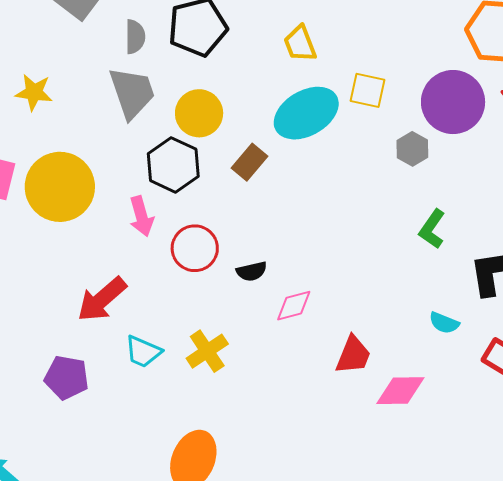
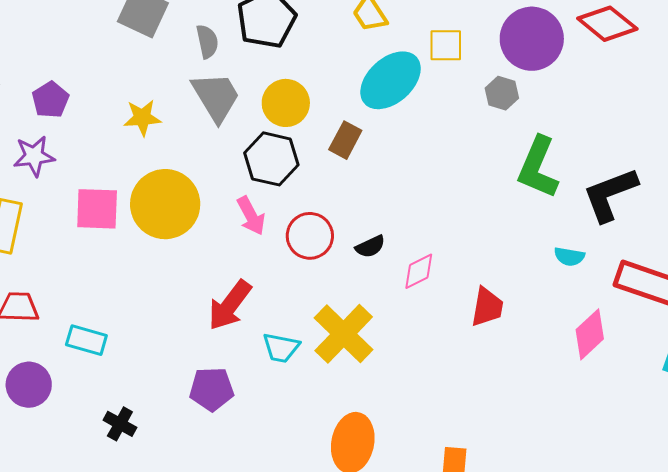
yellow star: (34, 92) -> (142, 118), moved
green L-shape: (432, 229) -> (538, 167), size x1.6
yellow cross: (207, 351) -> (344, 334), size x1.5
pink diamond: (400, 391) -> (590, 334), moved, turned -30

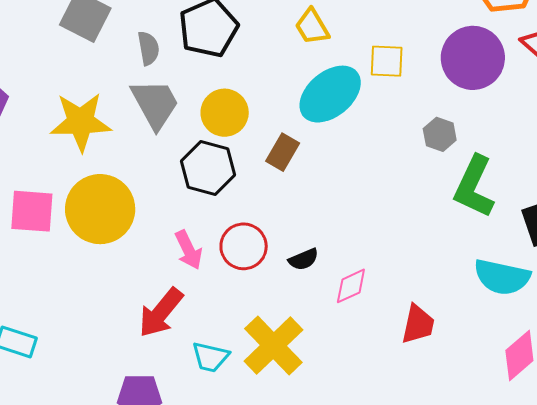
gray hexagon: (502, 93) -> (440, 134), moved
yellow star: (142, 118) -> (81, 122), size x1.6
pink arrow: (251, 216) -> (189, 250), moved
cyan semicircle: (569, 257) -> (502, 277), size x1.8

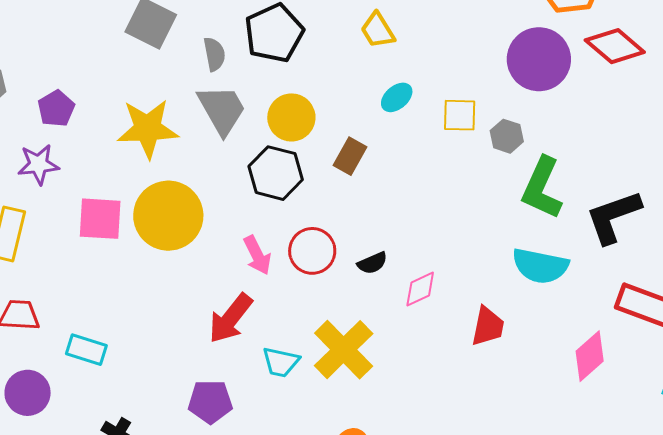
yellow square: (387, 61) -> (460, 115), moved
cyan ellipse: (330, 94) -> (397, 97), size x0.5
cyan semicircle: (502, 277) -> (540, 266), moved

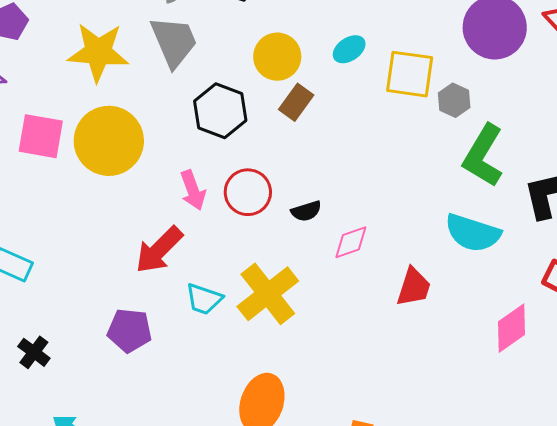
yellow square: (460, 115) -> (410, 74), size x1.4
yellow circle: (291, 117) -> (277, 57), moved

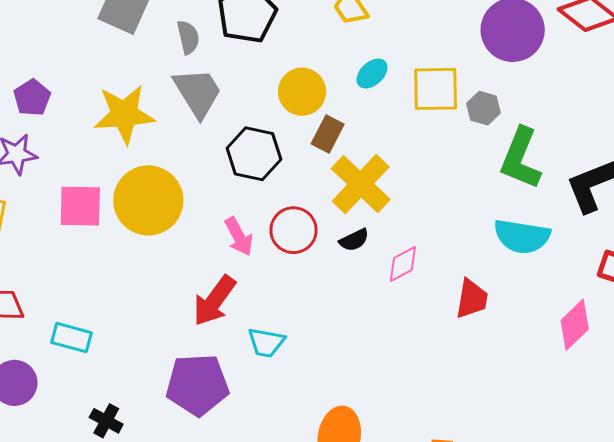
yellow cross: (268, 294) -> (361, 184), moved
purple pentagon: (129, 331) -> (197, 385), size x1.4

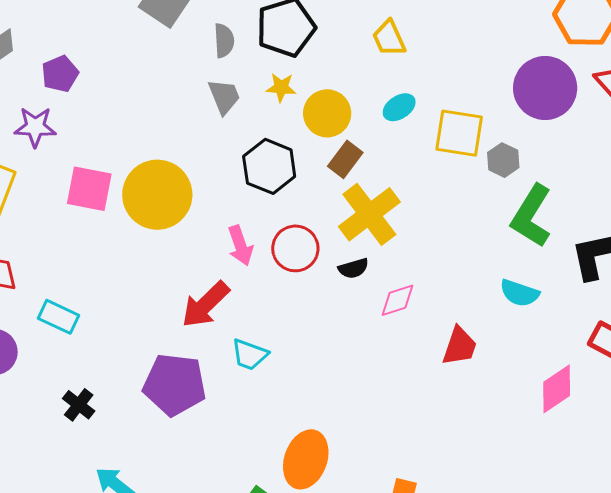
gray trapezoid: (198, 92) -> (224, 97), size x0.7
yellow star: (124, 114) -> (281, 87), moved, size x0.5
cyan semicircle: (522, 236) -> (519, 293), size x0.7

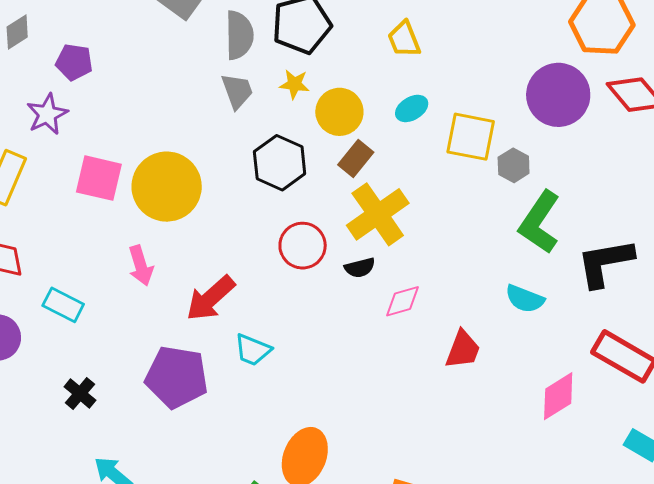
gray semicircle: (224, 41) -> (239, 35), size x1.4
purple pentagon: (60, 74) -> (74, 62), turned 30
purple star: (35, 127) -> (47, 114), turned -30
pink arrow: (240, 246) -> (141, 266), moved

